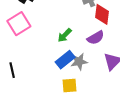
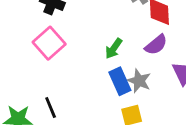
blue rectangle: (65, 60) -> (120, 81), turned -66
gray star: (79, 62) -> (139, 81), turned -30

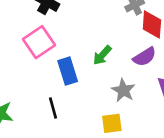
blue rectangle: (120, 81) -> (68, 71), moved
black line: (51, 107) -> (53, 108), moved

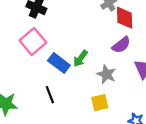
green arrow: (102, 55) -> (80, 58), moved
blue rectangle: (68, 71) -> (59, 63), turned -30

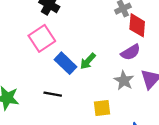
gray star: (106, 74) -> (124, 80), moved
black line: (50, 95) -> (53, 94), turned -66

